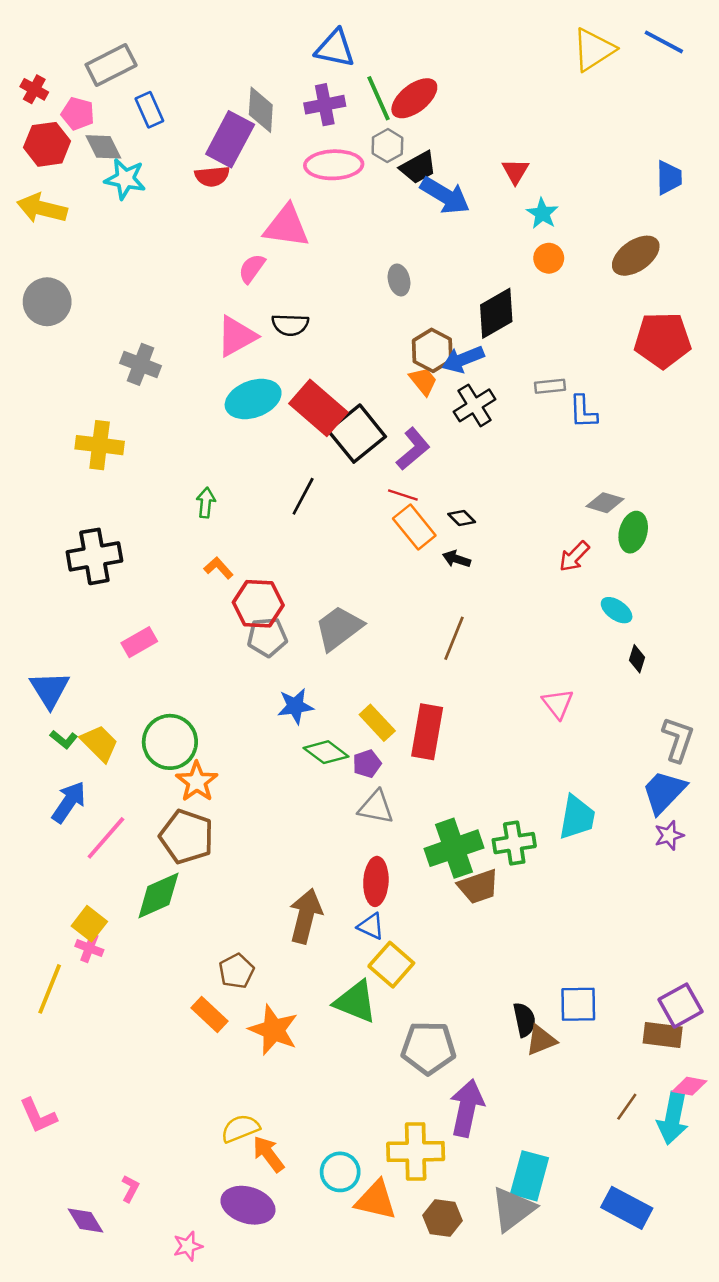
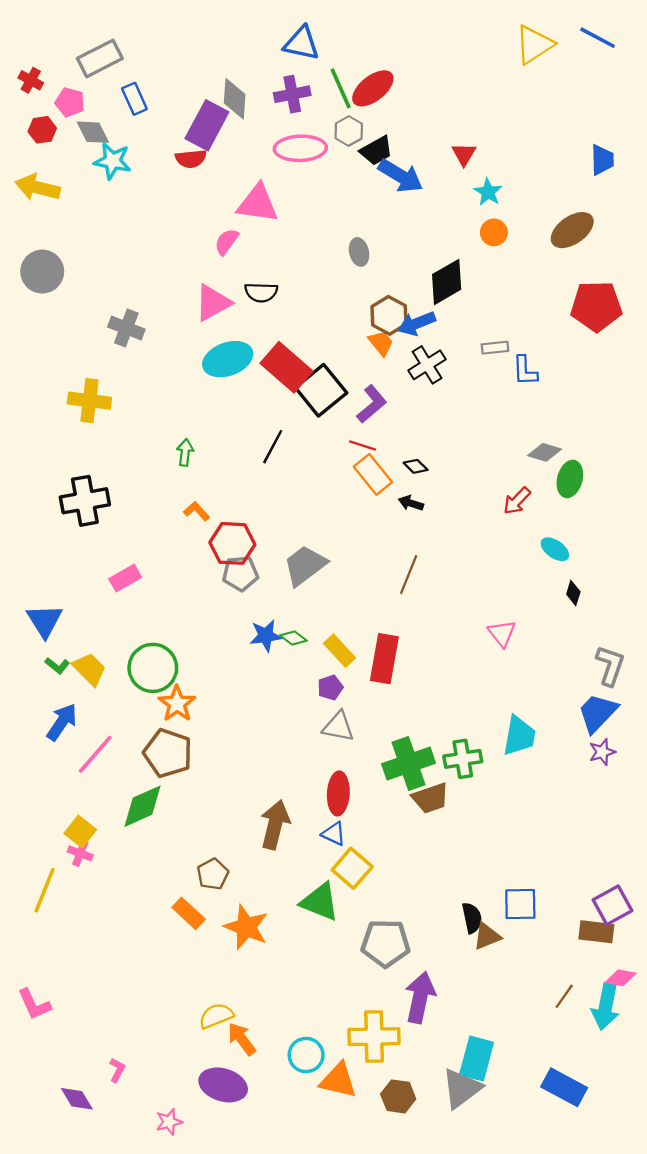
red hexagon: (47, 144) -> (42, 130), size x0.7
green diamond: (326, 752) -> (293, 638), moved, size x0.7

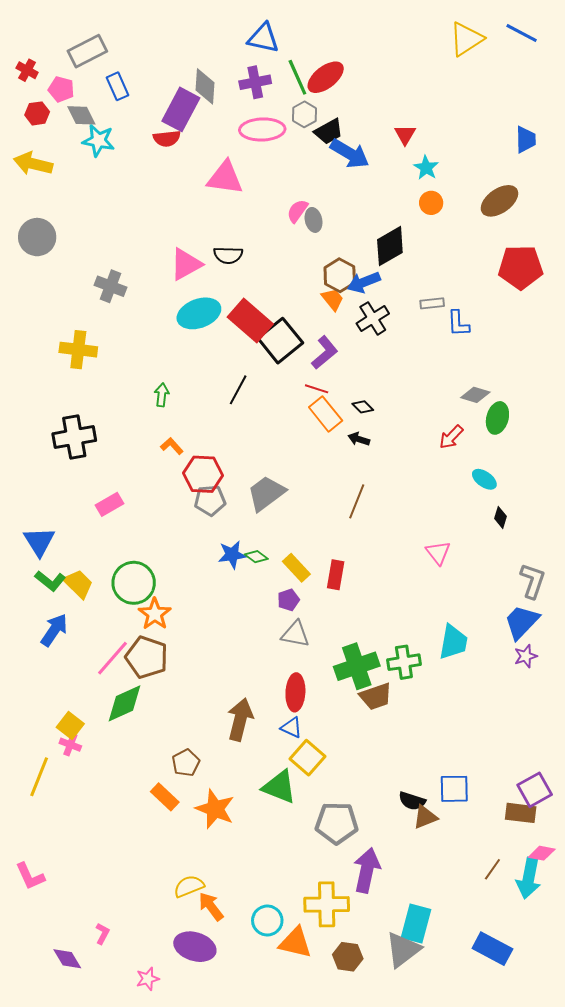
pink semicircle: (227, 242) -> (297, 211), moved
red rectangle: (384, 659) -> (336, 575), size x0.7
green L-shape: (57, 666) -> (50, 581), size x1.4
pink line: (95, 754) -> (112, 658), moved
black semicircle: (472, 918) -> (412, 801), turned 120

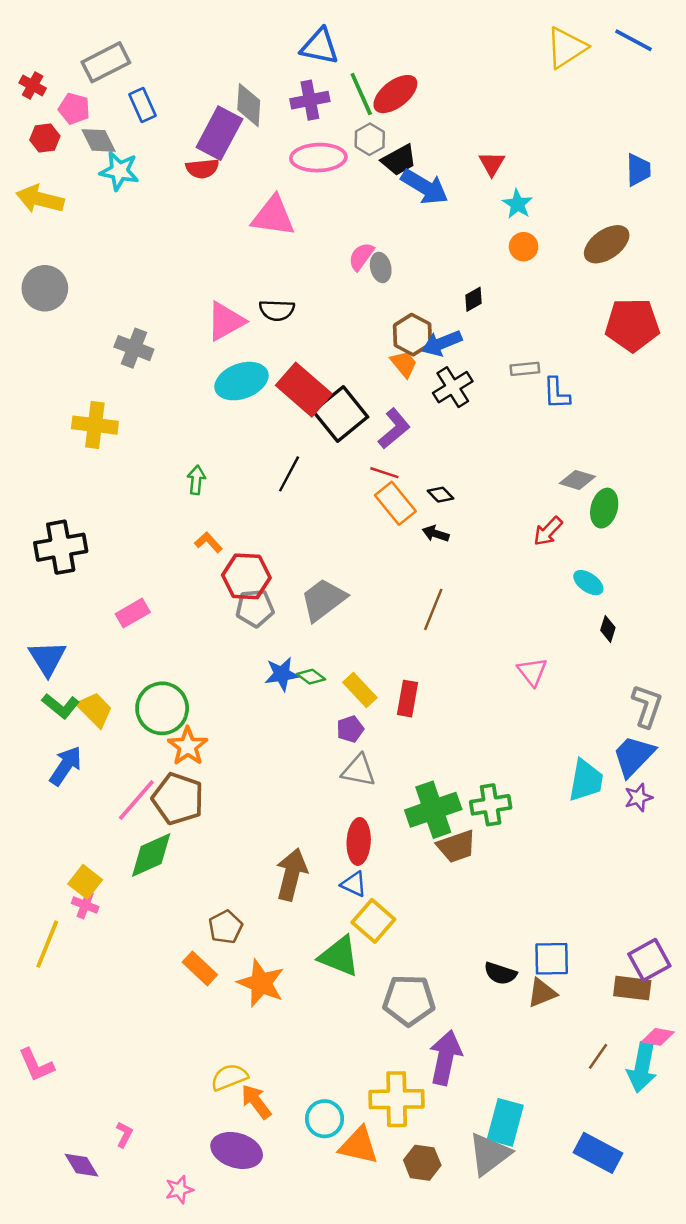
black diamond: (390, 246) -> (474, 299), size x0.5
black cross: (74, 437) -> (61, 547), moved
cyan trapezoid: (453, 642) -> (586, 780), moved
brown triangle: (425, 817) -> (542, 993), moved

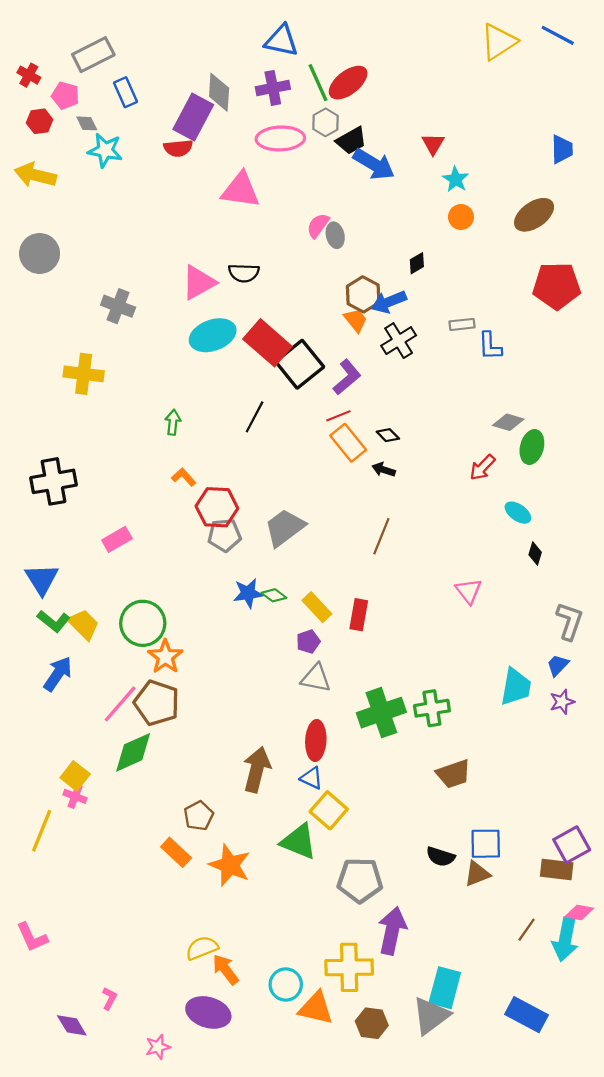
gray diamond: (99, 140) -> (87, 123), size x0.7
red line: (384, 473) -> (338, 416), turned -40
blue trapezoid: (633, 756) -> (558, 665), size x0.6
brown trapezoid: (456, 846) -> (453, 774), moved

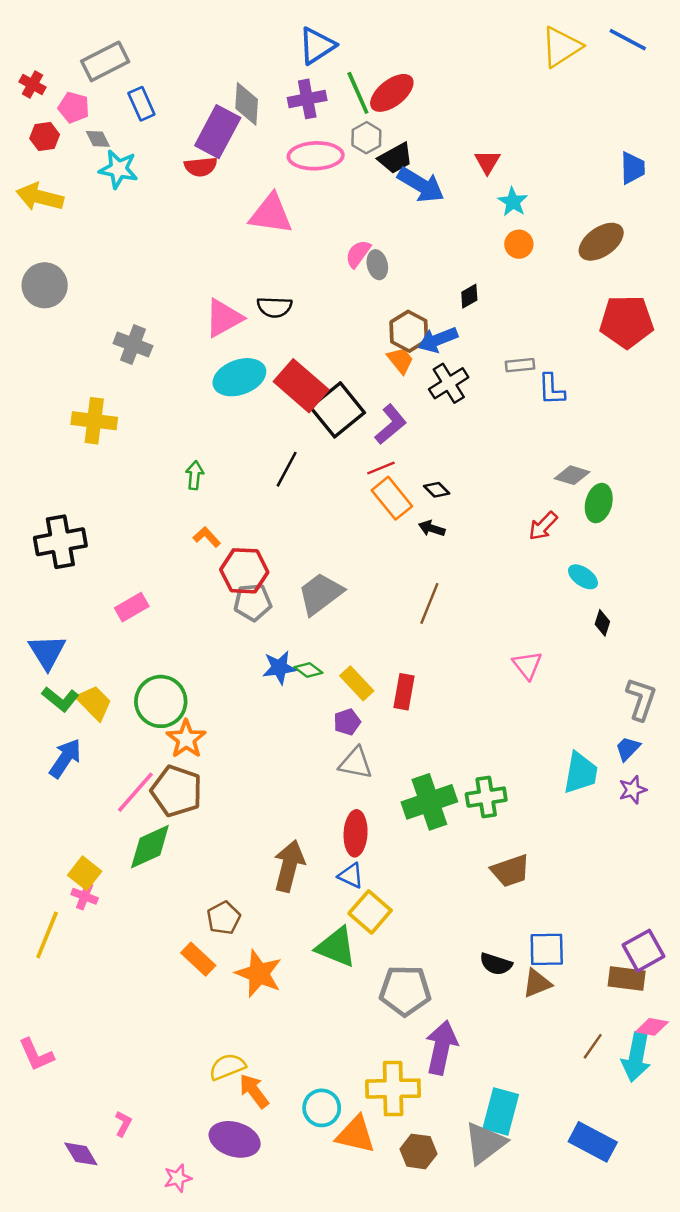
blue triangle: (281, 41) -> (317, 46), turned -45

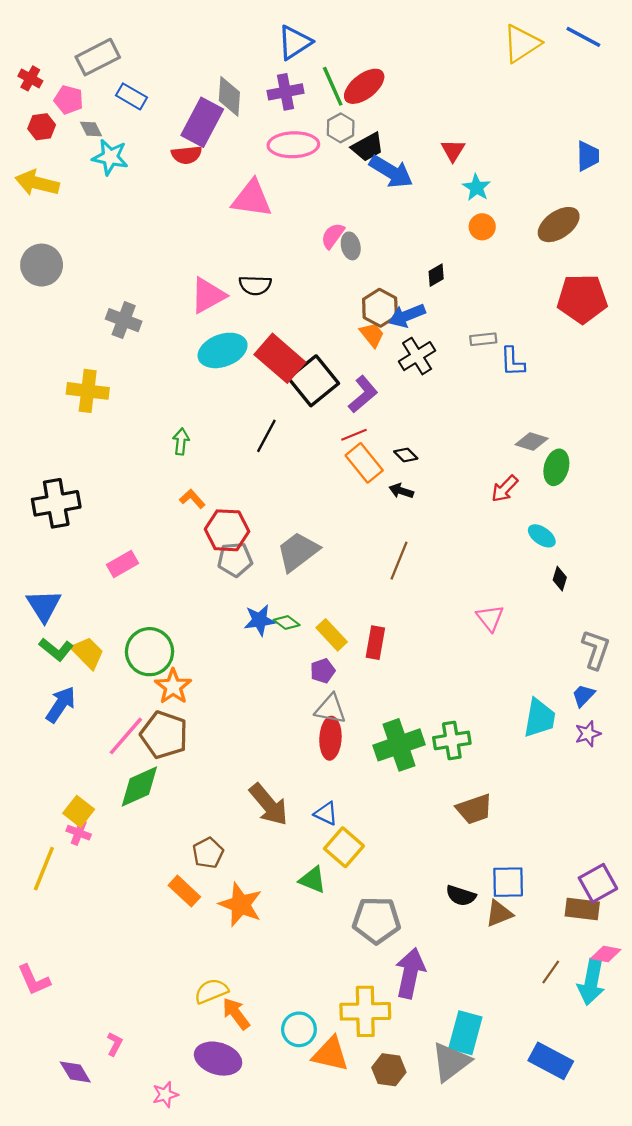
blue rectangle: (141, 104) -> (132, 96), turned -36
red ellipse: (356, 833) -> (330, 738), moved
brown arrow: (289, 866) -> (269, 805), turned 126
green triangle: (336, 947) -> (312, 880), size x0.7

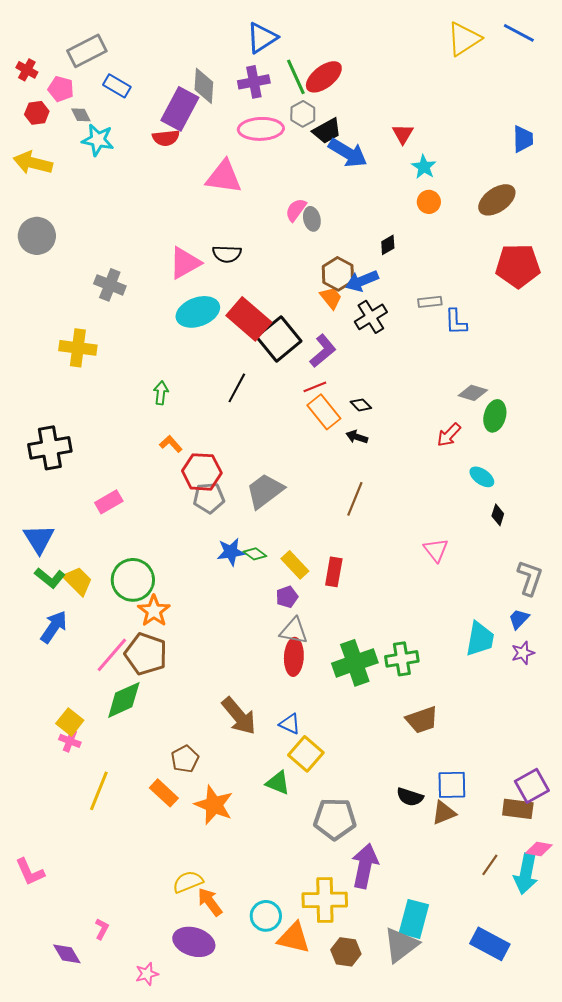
yellow line: (44, 869) -> (99, 791), moved

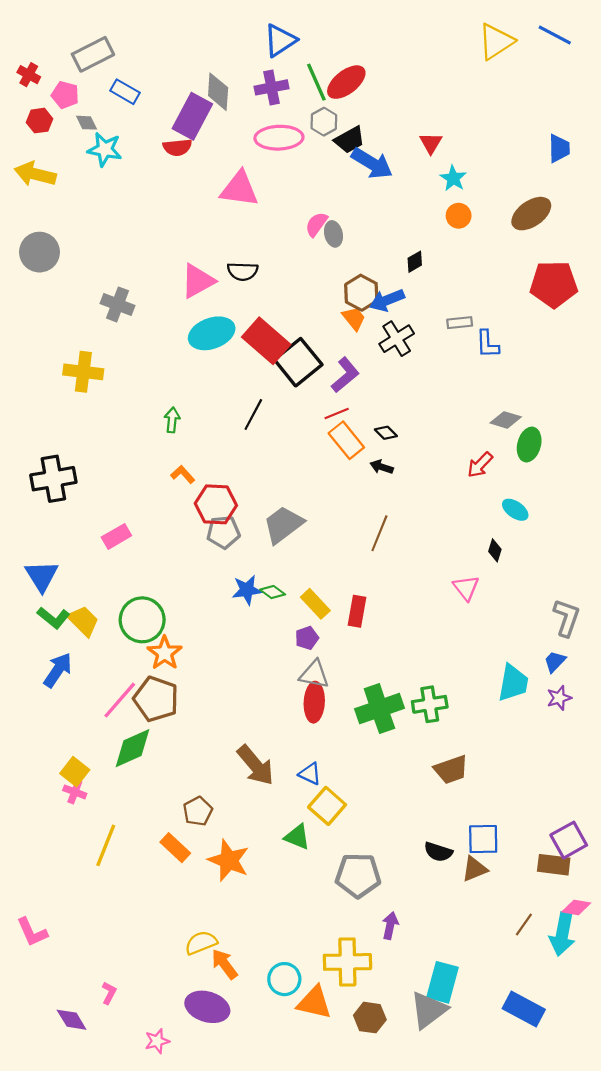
black diamond: (498, 515) -> (495, 550), moved
purple arrow: (365, 866) -> (390, 926), size x0.6

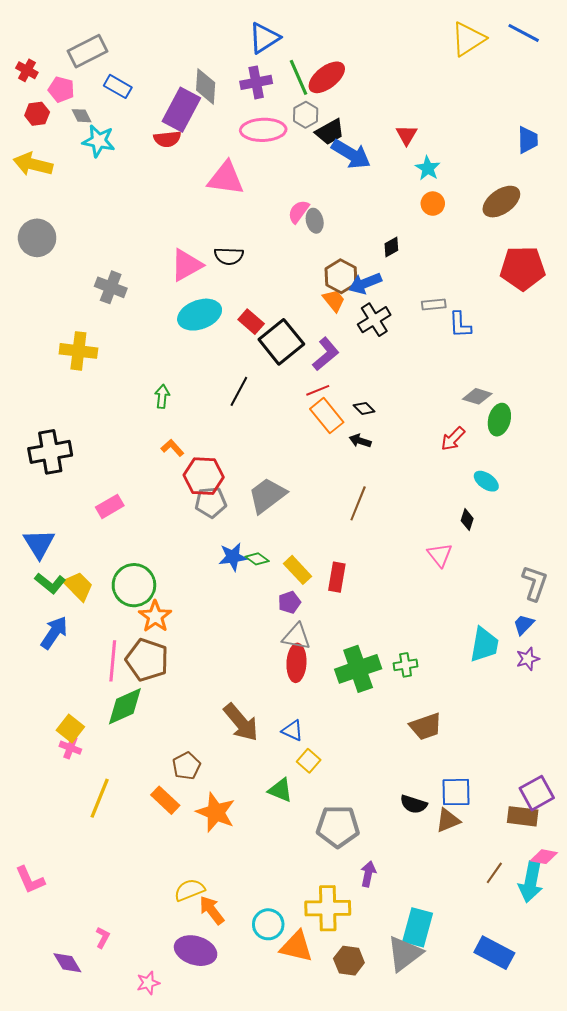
red rectangle: (266, 341) -> (251, 322), size x0.6
pink line: (120, 700) -> (113, 661), turned -36
green cross: (430, 704) -> (406, 665), size x0.7
yellow square: (327, 806) -> (309, 761), size x0.7

